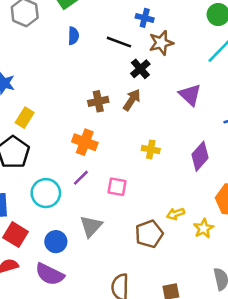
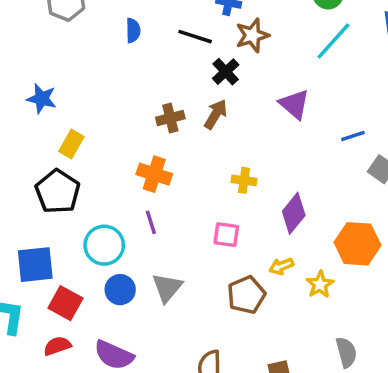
purple diamond: (200, 156) -> (294, 213), moved
purple line: (81, 178) -> (151, 222), turned -60
pink square: (117, 187) -> (226, 235), moved
blue circle: (56, 242) -> (120, 290), moved

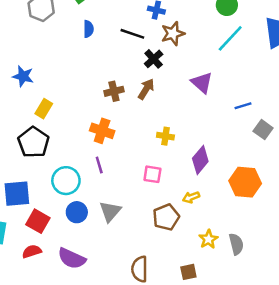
yellow star: (320, 284) -> (208, 239), moved
gray semicircle: (346, 352) -> (236, 244), moved

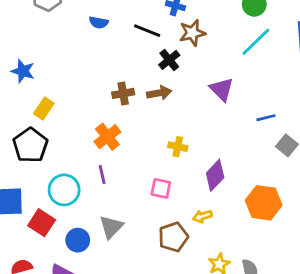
blue semicircle: (89, 29) -> (99, 22), turned 98
brown arrow: (146, 89) -> (159, 93), turned 45
orange cross: (102, 131) -> (107, 137), turned 30
blue circle: (77, 212) -> (78, 240), moved
red square: (38, 221) -> (42, 223), moved

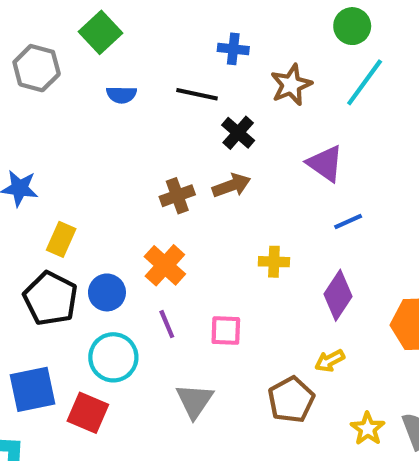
brown star: (192, 33) -> (291, 85), moved
blue line: (266, 118) -> (348, 221), moved
pink square: (161, 188) -> (226, 330), moved
blue circle: (78, 240) -> (107, 292), moved

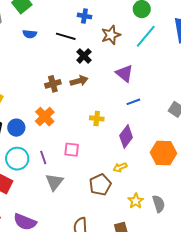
purple line: (167, 324) -> (43, 158), moved

